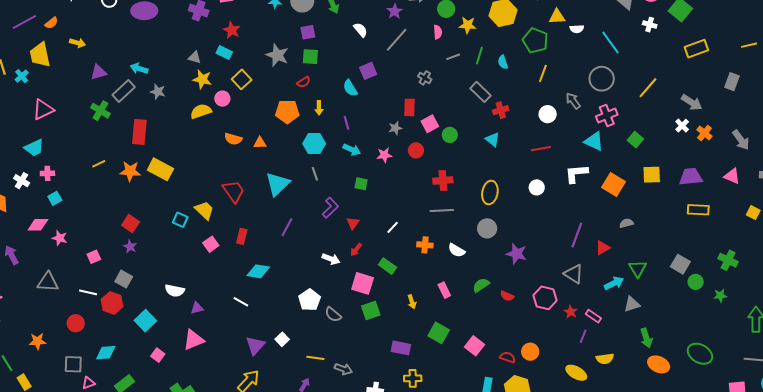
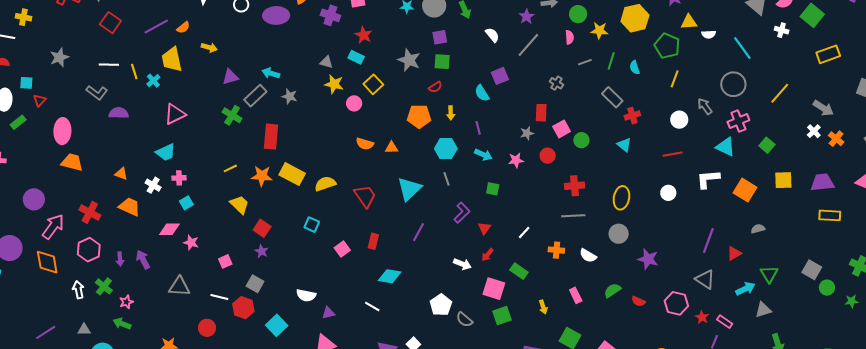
yellow semicircle: (201, 111) -> (325, 184), moved
yellow trapezoid: (204, 210) -> (239, 205), moved

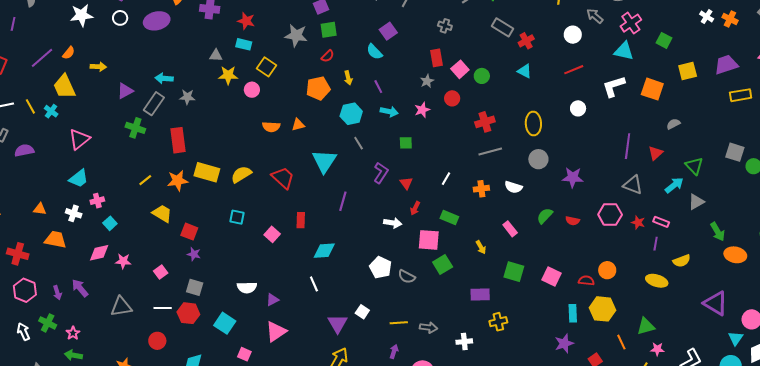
white line: (372, 307) -> (314, 284), turned 49

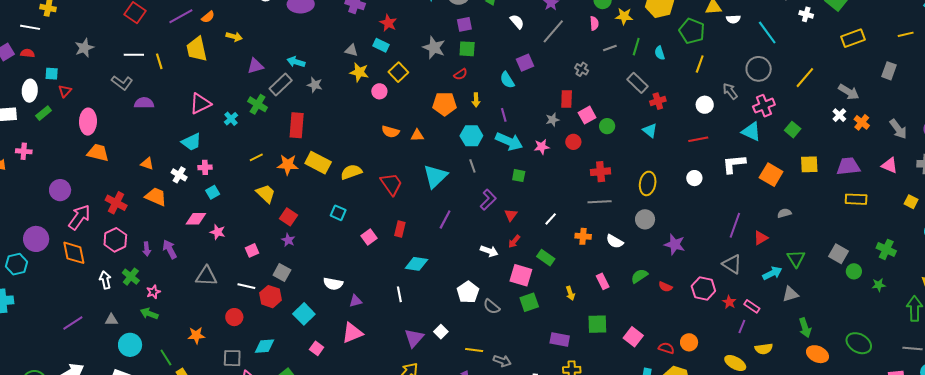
cyan cross: (51, 111) -> (231, 119), moved
cyan arrow: (389, 112) -> (509, 141), size x1.5
green square: (514, 272) -> (597, 324), turned -30

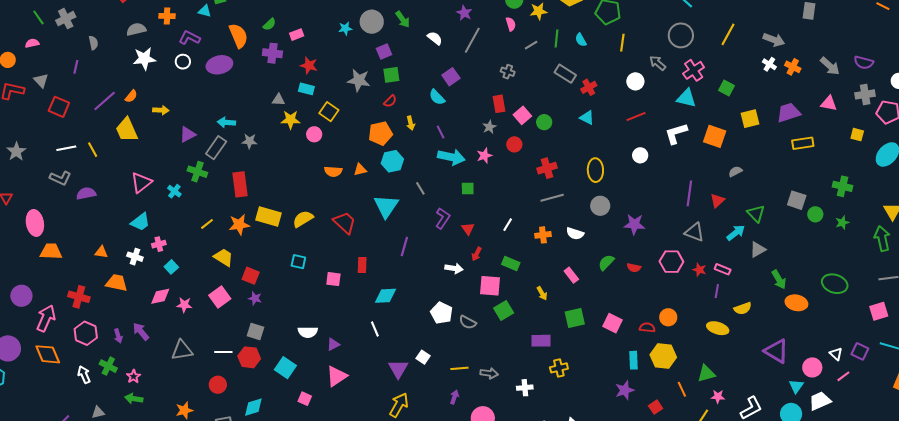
cyan hexagon: (471, 136) -> (392, 161), moved
pink square: (369, 237) -> (333, 279), turned -35
pink square: (252, 250) -> (220, 297), moved, size x1.5

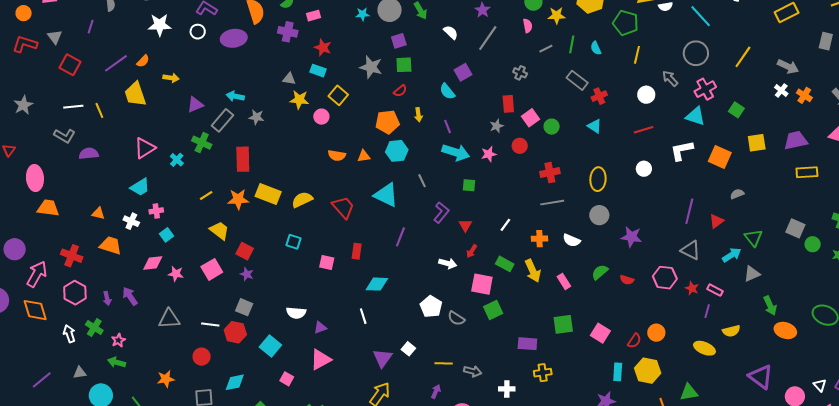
cyan triangle: (386, 206) -> (386, 195), turned -44
yellow arrow: (542, 293) -> (533, 271), moved, size x1.6
red semicircle: (647, 328) -> (634, 341), turned 112

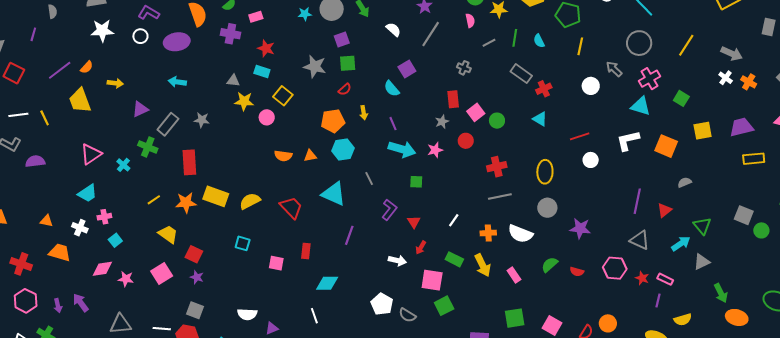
cyan arrow: (235, 96) -> (177, 82), moved
red line: (644, 130) -> (580, 136), moved
white semicircle: (572, 240) -> (520, 234), size x1.4

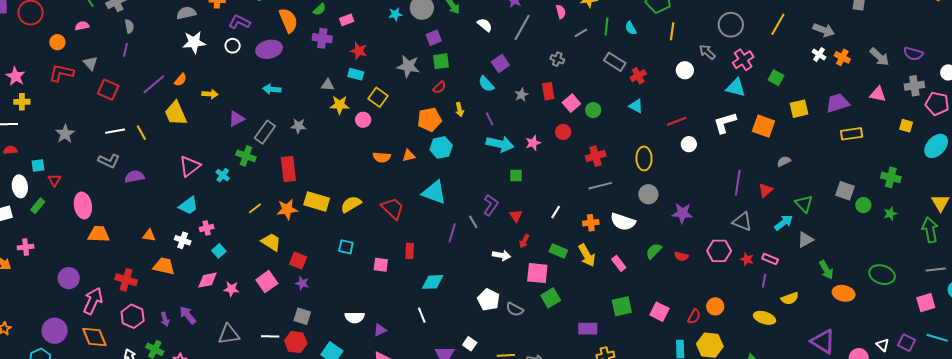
gray semicircle: (52, 12) -> (129, 26), moved
gray star: (442, 122) -> (521, 95), moved
gray line: (369, 178) -> (473, 222), moved

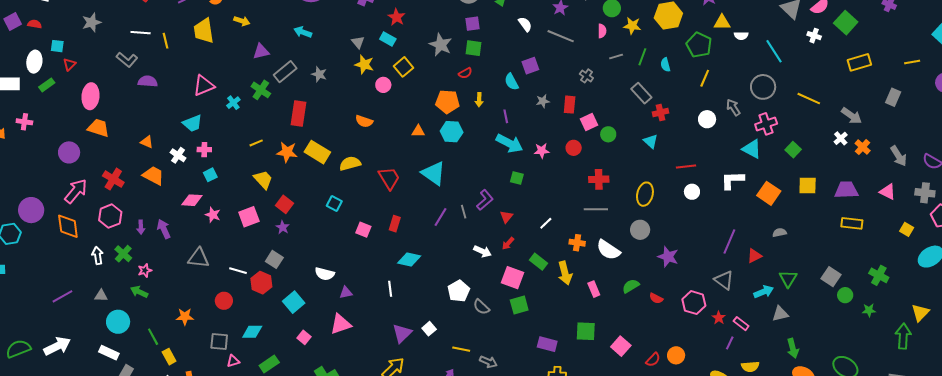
yellow line: (778, 24) -> (809, 99), turned 70
gray line: (522, 27) -> (561, 36), turned 68
gray triangle: (328, 85) -> (358, 42), turned 32
orange semicircle: (382, 157) -> (364, 121), moved
purple circle: (69, 278) -> (69, 152), moved

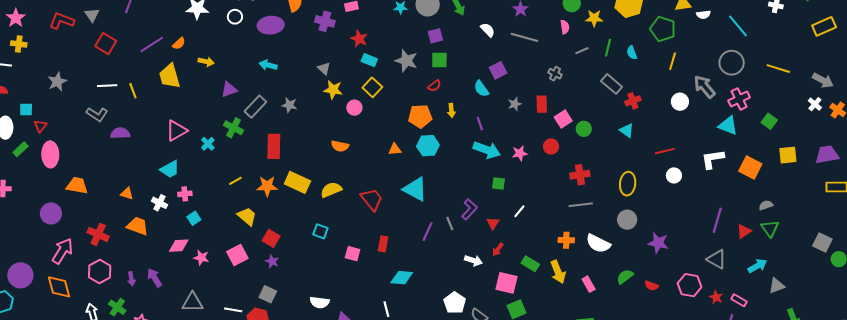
cyan rectangle: (388, 39) -> (369, 60), moved
pink ellipse: (91, 96) -> (50, 154), moved
gray arrow: (733, 107) -> (705, 87), size x1.4
white line: (546, 223) -> (519, 211), moved
green triangle: (788, 279) -> (770, 228), moved

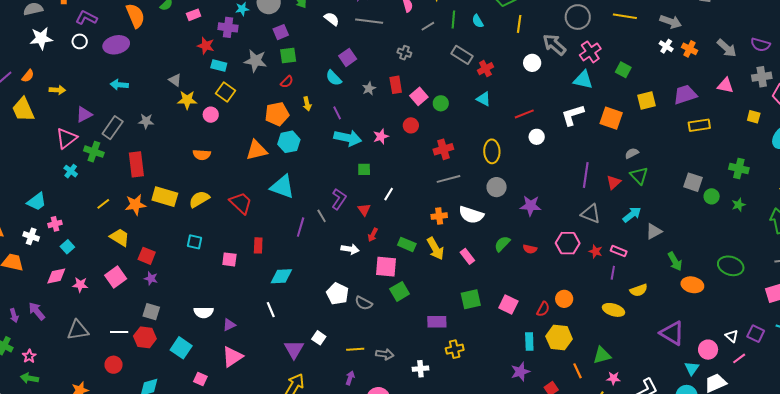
purple cross: (325, 21) -> (228, 27), moved
pink triangle: (176, 130) -> (66, 138), moved
orange triangle: (395, 149) -> (257, 150), size x1.6

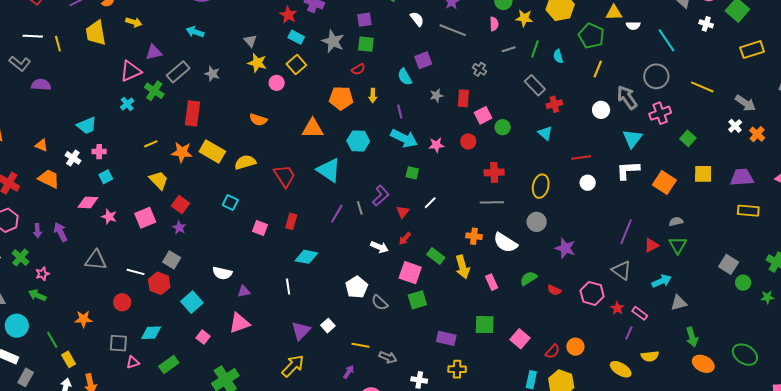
cyan triangle: (583, 80) -> (632, 139), moved, turned 40
cyan hexagon: (289, 142) -> (358, 141), moved

